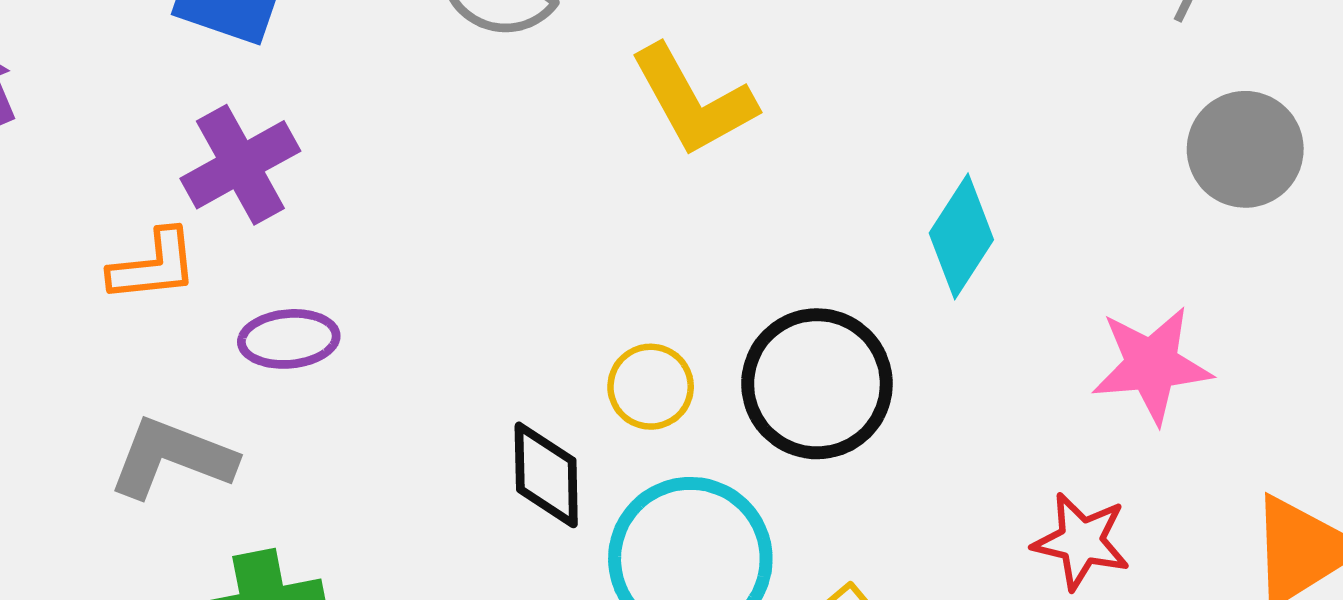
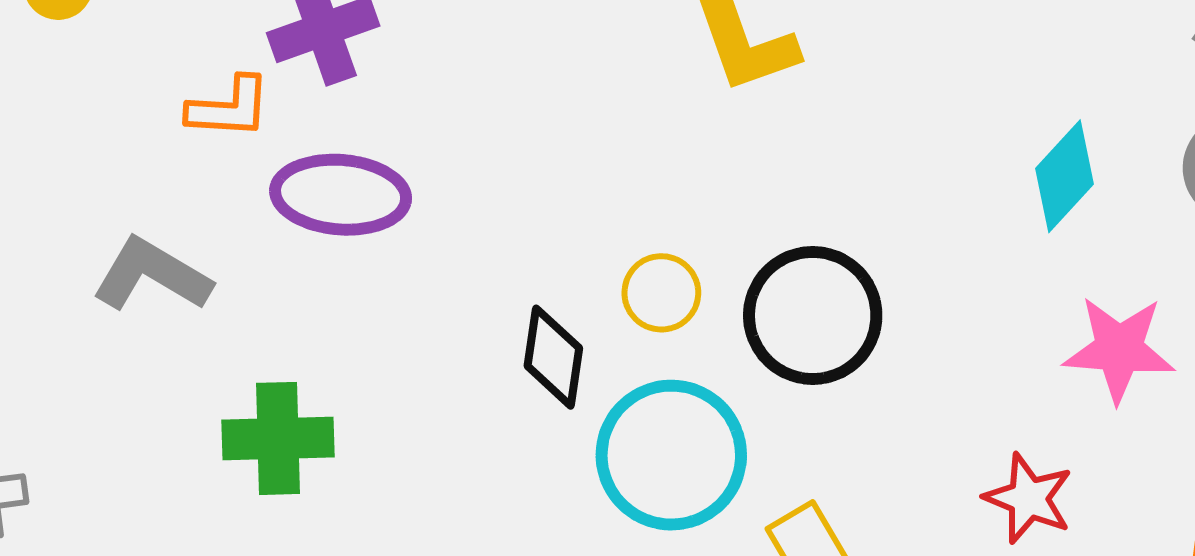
cyan diamond: (961, 236) -> (1065, 176), moved
purple ellipse: (289, 339) -> (341, 195), size x1.5
gray L-shape: (172, 458) -> (152, 275), moved

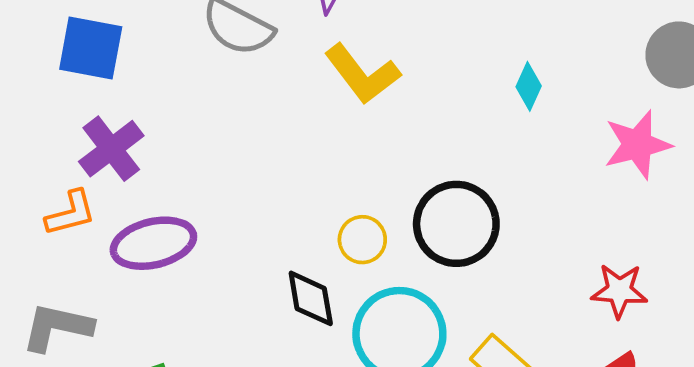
cyan diamond: (1065, 176) -> (529, 86), moved, size x0.7
pink star: (1119, 349) -> (637, 145), moved

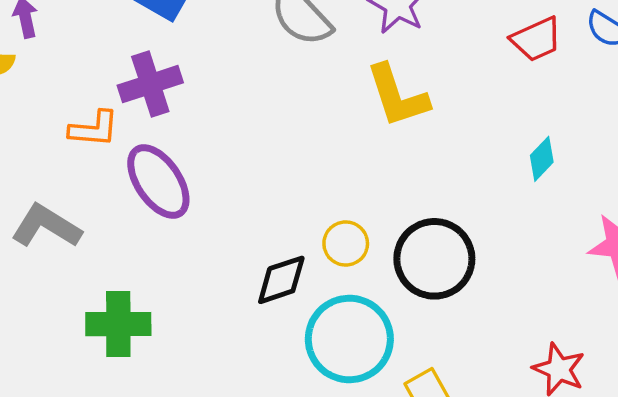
purple ellipse: (153, 243) -> (158, 182), turned 50
black diamond: (311, 298) -> (281, 280), turned 62

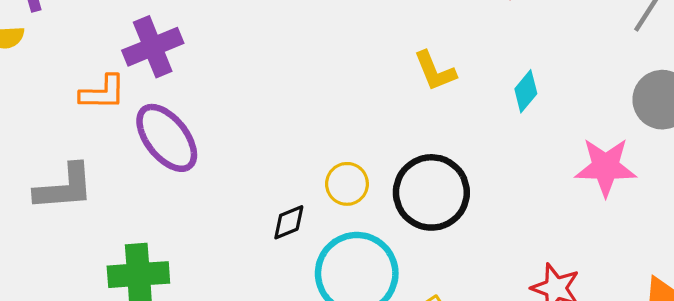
yellow L-shape: (397, 96) -> (435, 71), moved, size x0.7
gray L-shape: (46, 226) -> (64, 187), turned 148
black diamond: (281, 280) -> (289, 222), size x0.7

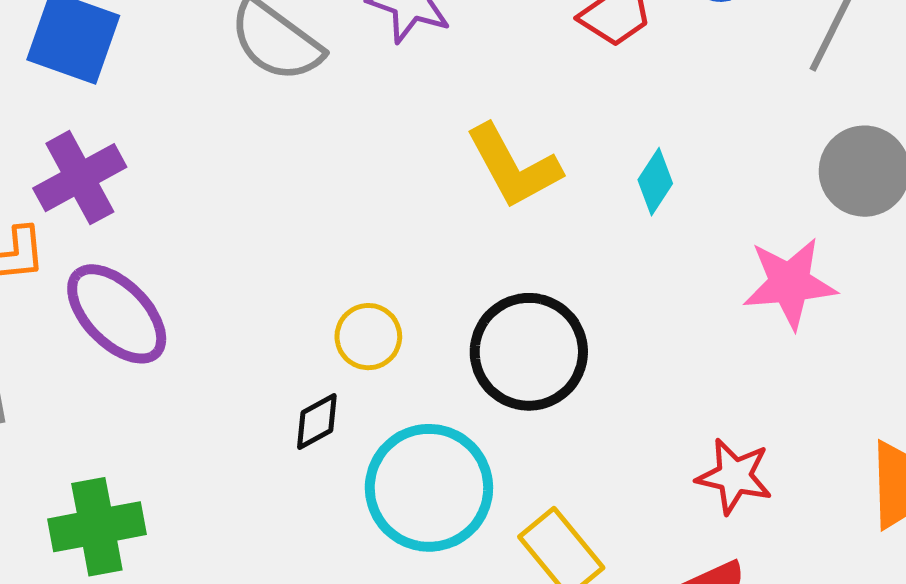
yellow L-shape: (435, 71) -> (513, 166), size x1.4
yellow circle: (347, 184) -> (368, 337), moved

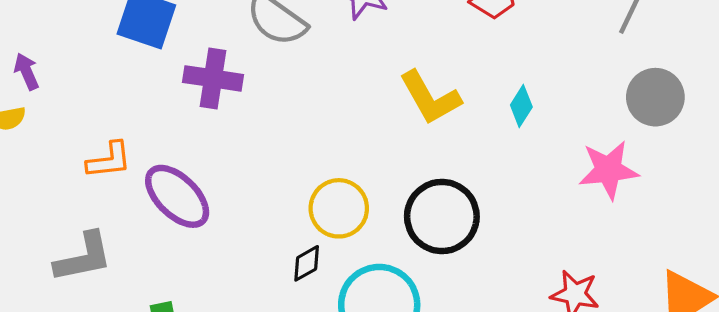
purple cross: (80, 178) -> (213, 78), moved, turned 38
yellow circle: (368, 337) -> (339, 208), size x1.4

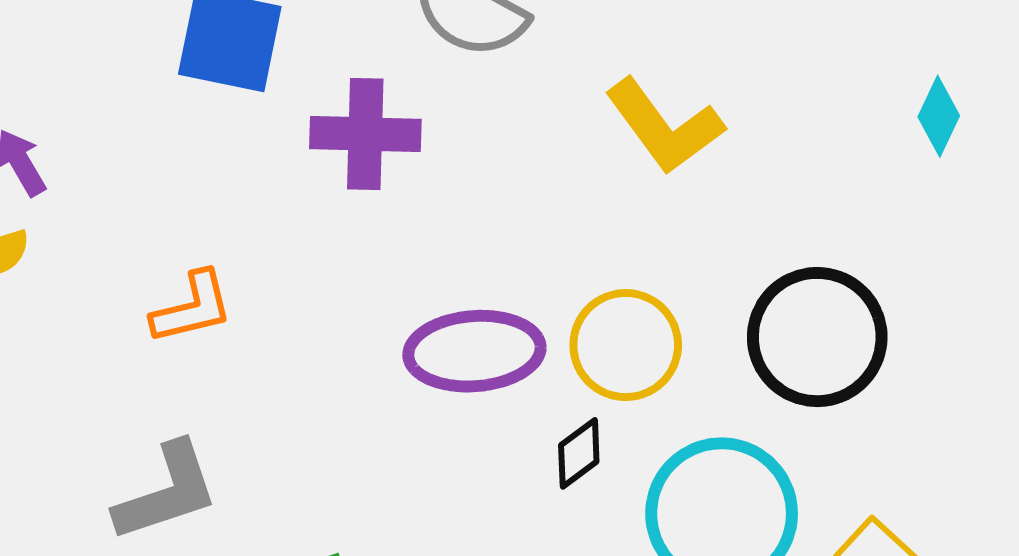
yellow L-shape: (430, 98) -> (664, 126), moved
purple ellipse: (177, 196) -> (474, 351), moved, turned -42

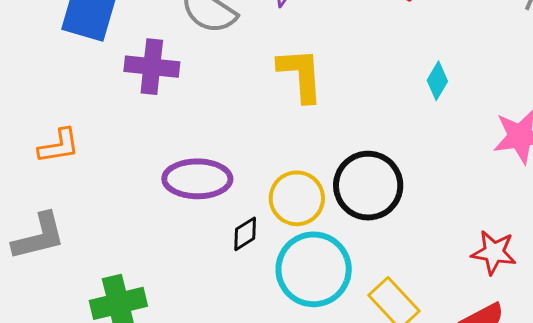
yellow L-shape: (664, 126) -> (301, 75), turned -152
yellow circle: (626, 345) -> (297, 198), moved

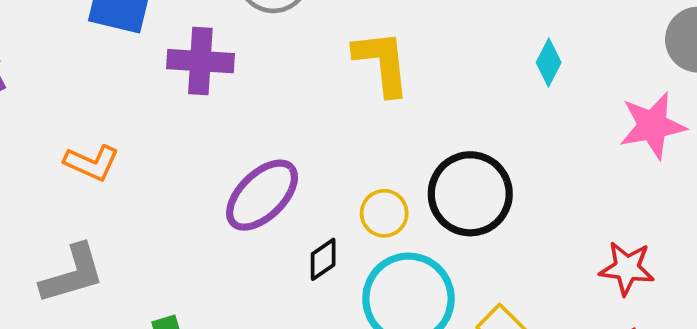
orange L-shape: (59, 146) -> (92, 163), turned 36
purple ellipse: (197, 179) -> (262, 195), turned -42
yellow circle: (297, 198) -> (384, 213), size x0.7

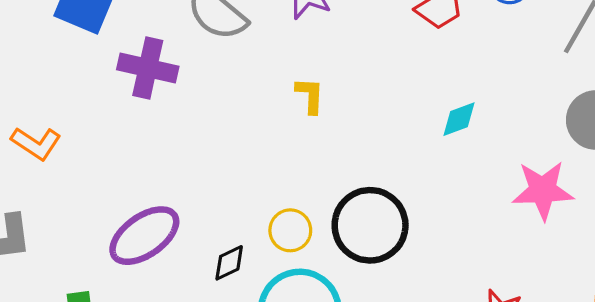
cyan diamond: (549, 62) -> (459, 119), turned 33
yellow L-shape: (382, 63) -> (310, 95), size x0.6
purple ellipse: (262, 195) -> (144, 236), moved

